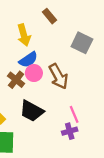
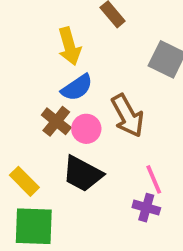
pink circle: (34, 73) -> (86, 129), moved
purple cross: (70, 131) -> (146, 208), turned 32

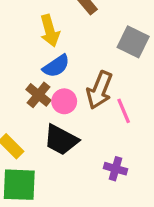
brown arrow: (128, 116) -> (99, 90), turned 51
pink line: (154, 179) -> (124, 111), moved

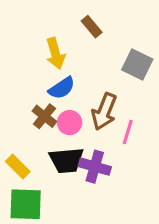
pink line: (124, 111) -> (128, 132), turned 40
black trapezoid: (61, 140) -> (66, 160), turned -33
purple cross: (116, 169) -> (95, 167), moved, size x1.4

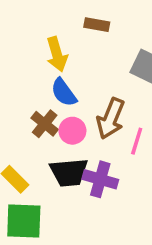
brown rectangle: (92, 27) -> (97, 25), turned -40
blue semicircle: (62, 88) -> (64, 92), turned 88

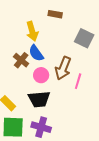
brown cross: (45, 124) -> (21, 60), moved
purple cross: (100, 179) -> (41, 127), moved

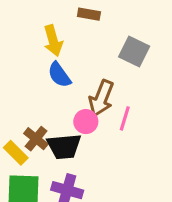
brown cross: (21, 60) -> (36, 139), moved
pink circle: (41, 75) -> (86, 122), moved

